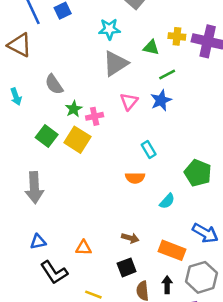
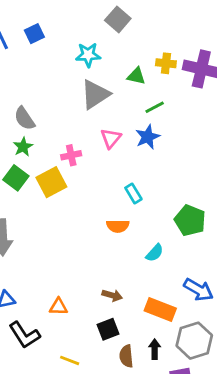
green star: (74, 109) -> (23, 147), moved
yellow square: (77, 140) -> (51, 182), turned 30

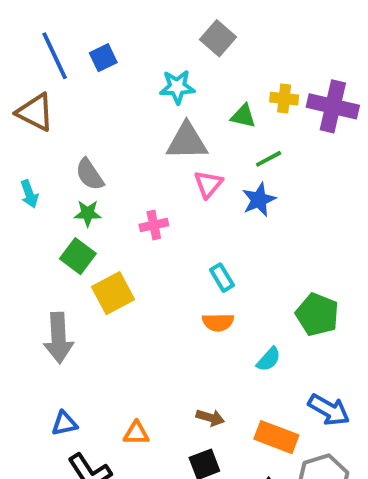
gray triangle: (95, 94) -> (187, 141), turned 32
pink triangle: (111, 138) -> (208, 184), moved
green star: (23, 147) -> (88, 213), turned 30
yellow square: (51, 182) -> (113, 293), moved
cyan rectangle: (133, 193) -> (222, 278), moved

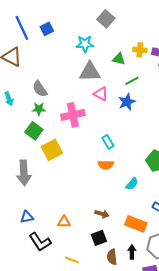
pink triangle: (208, 184) -> (101, 94), turned -42
pink cross: (154, 225) -> (73, 115), size x1.6

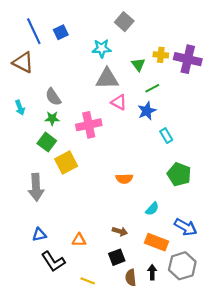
green triangle: (119, 59) -> (138, 65), turned 40
cyan rectangle: (108, 142) -> (166, 136), moved
cyan semicircle: (132, 184) -> (152, 209), moved

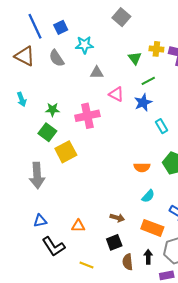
cyan star: (102, 48) -> (84, 45), moved
gray triangle: (107, 79) -> (97, 73), moved, size x0.6
gray semicircle: (53, 97) -> (57, 58), moved
orange semicircle: (124, 179) -> (142, 167), moved

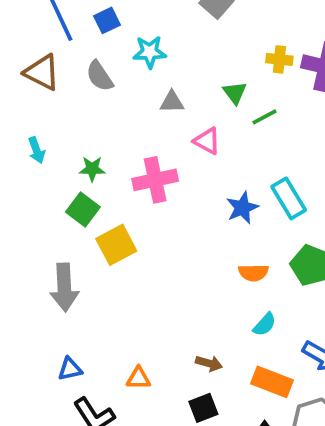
green triangle: (135, 58) -> (235, 93), moved
blue star: (143, 102) -> (242, 208), moved
cyan rectangle: (162, 126) -> (289, 198), size x1.5

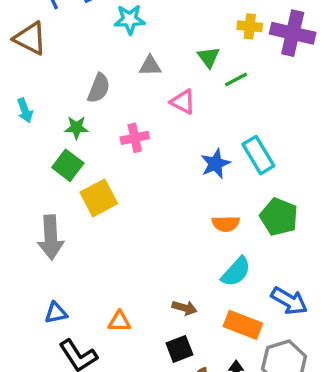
gray semicircle: (100, 76) -> (99, 88), moved, turned -124
pink cross: (155, 180) -> (135, 138), size x0.7
cyan semicircle: (265, 324) -> (236, 272), size x1.4

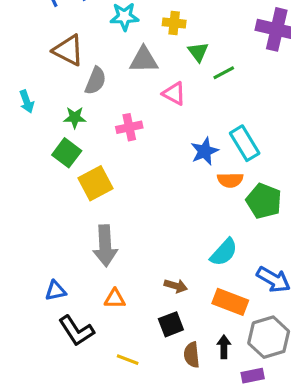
yellow cross: (250, 26) -> (174, 23), moved
brown triangle: (30, 38) -> (68, 50), moved
gray triangle: (150, 66) -> (144, 60), size x1.4
orange semicircle: (226, 224) -> (230, 180), moved
gray arrow: (51, 237) -> (105, 246), moved

